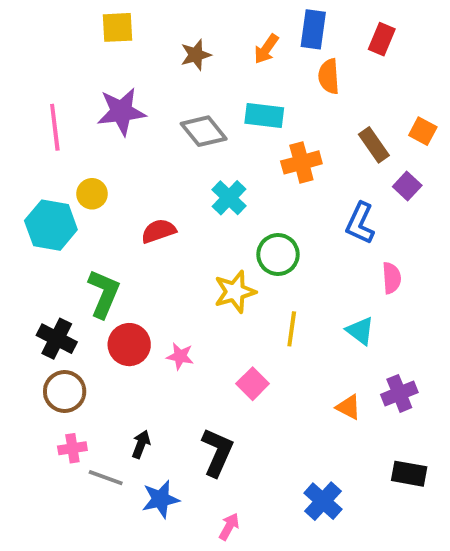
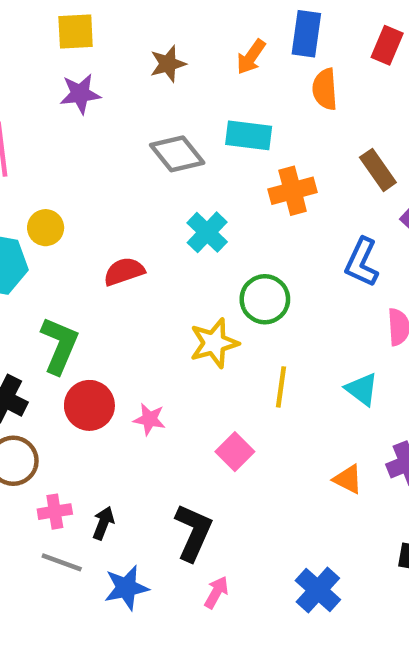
purple star: (121, 112) -> (80, 94), moved, size x0.7
pink cross: (72, 448) -> (55, 512), moved
pink arrow: (229, 527) -> (216, 592), moved

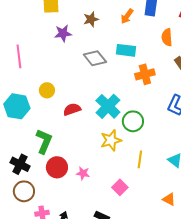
orange semicircle: (325, 89) -> (167, 37), moved
purple star: (80, 94) -> (63, 33), moved
yellow circle: (46, 228) -> (47, 90), moved
cyan cross: (207, 232) -> (108, 106), moved, size x1.4

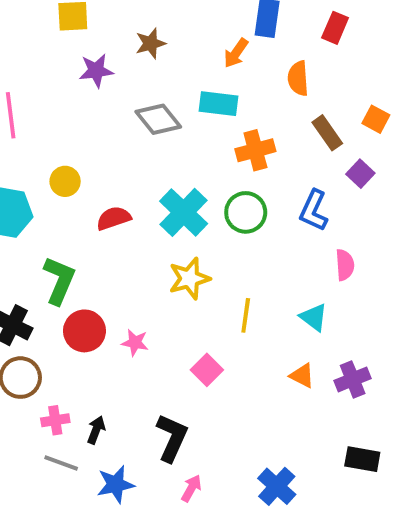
orange arrow: (127, 16) -> (236, 53), moved
green circle: (133, 121) -> (246, 212), moved
orange triangle: (169, 199) -> (302, 376), moved

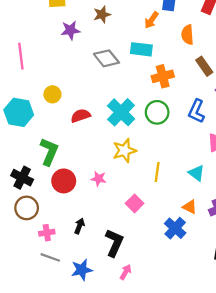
pink star: (135, 343) -> (99, 179), moved
black arrow: (96, 430) -> (79, 226), moved
blue cross: (277, 486) -> (175, 228), moved

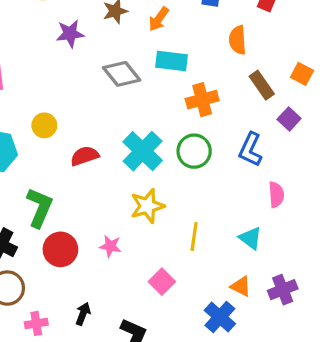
orange arrow: (151, 20) -> (159, 19), moved

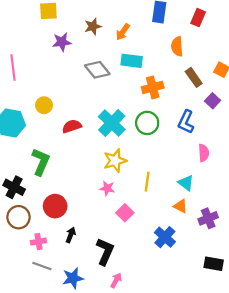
pink star: (110, 246) -> (107, 188), moved
red circle: (60, 249) -> (55, 206), moved
orange triangle: (241, 286) -> (180, 206), moved

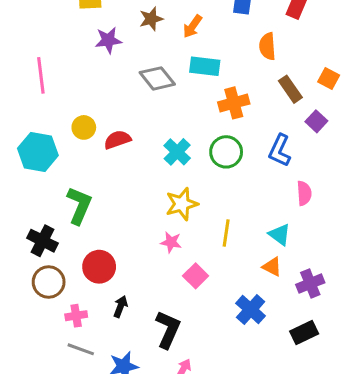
cyan cross: (112, 123) -> (177, 152), size x0.7
red semicircle: (72, 126) -> (117, 140), moved
black rectangle: (214, 264) -> (304, 333), moved, turned -36

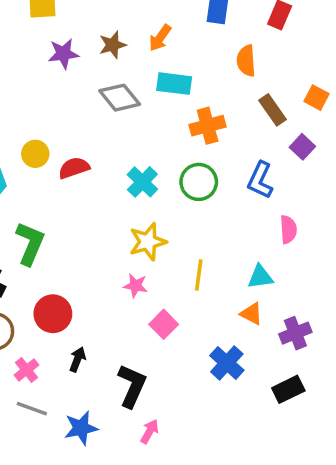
brown star: (151, 19) -> (113, 45), moved
cyan triangle: (280, 235) -> (260, 277), turned -45
pink cross: (76, 316) -> (27, 370), turned -30

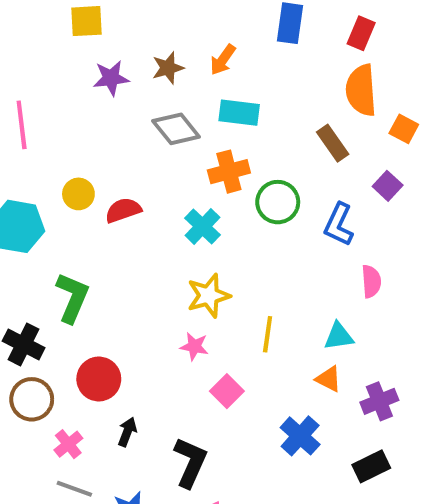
orange semicircle: (246, 61) -> (361, 90), moved, size x1.4
brown rectangle: (273, 110) -> (333, 143), moved
orange cross: (208, 126) -> (229, 172), moved
green circle: (199, 182) -> (278, 202), moved

